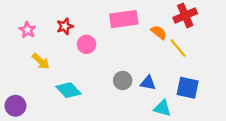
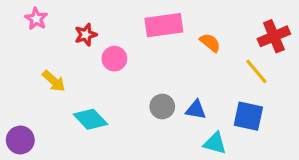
red cross: (185, 15) -> (274, 36), moved
pink star: (28, 30) -> (36, 19), moved
yellow line: (178, 48) -> (256, 71), moved

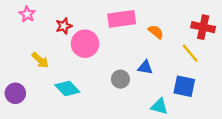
red cross: (274, 36) -> (203, 27), turned 35
pink circle: (114, 59) -> (85, 44), size x1.5
blue triangle: (196, 110) -> (145, 67), moved
purple circle: (20, 140) -> (15, 93), moved

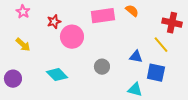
orange semicircle: (156, 32) -> (132, 11), moved
yellow arrow: (40, 60) -> (23, 45), moved
blue triangle: (145, 67) -> (136, 57), moved

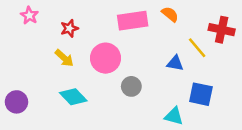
pink circle: (72, 37) -> (106, 58), moved
yellow arrow: (23, 45) -> (64, 58), moved
yellow line: (161, 45) -> (197, 48), moved
blue triangle: (136, 57) -> (175, 63), moved

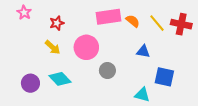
orange semicircle: (170, 14) -> (133, 21), moved
yellow line: (197, 48) -> (157, 23), moved
purple circle: (16, 102) -> (30, 83), moved

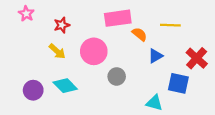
orange semicircle: (133, 21) -> (140, 34), moved
yellow line: (157, 23) -> (170, 25), turned -48
red cross: (181, 24) -> (197, 58), moved, turned 30
blue triangle: (143, 52) -> (156, 56), turned -40

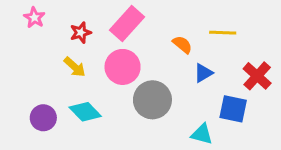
pink rectangle: (118, 18) -> (127, 24), moved, turned -40
gray circle: (117, 76) -> (152, 100), size x1.6

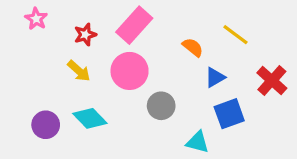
yellow line: (223, 33) -> (235, 35), turned 35
gray circle: (152, 100) -> (161, 106), size x0.7
blue square: (233, 109) -> (229, 114), moved, turned -32
cyan triangle: (202, 134) -> (198, 142), moved

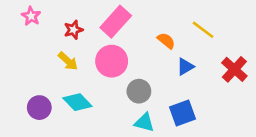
blue square: (229, 114) -> (183, 113), moved
cyan triangle: (198, 142) -> (144, 123), moved

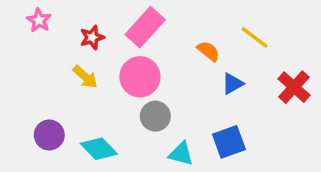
gray circle: (139, 91) -> (155, 116), moved
cyan diamond: (77, 102) -> (99, 149), moved

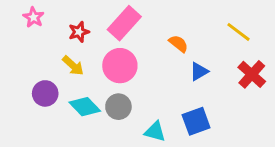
yellow line: (255, 37) -> (239, 32), moved
gray circle: (155, 116) -> (118, 107), moved
purple circle: (49, 135) -> (45, 93), moved
cyan diamond: (99, 149) -> (85, 107), moved

